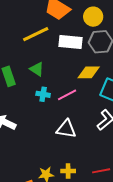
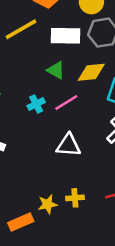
green triangle: (37, 69) -> (56, 70), moved
cyan cross: (43, 94) -> (36, 104), turned -32

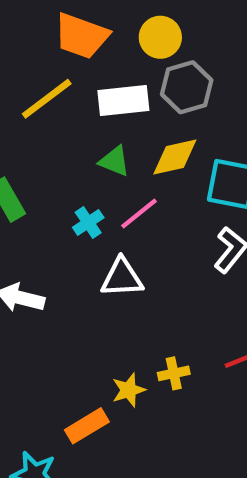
white triangle: (68, 145) -> (122, 278), moved

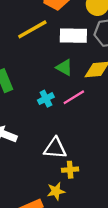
white triangle: (122, 278) -> (55, 148), moved
yellow cross: (174, 373) -> (70, 170), moved

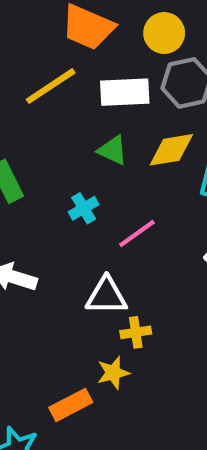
pink line: (74, 97) -> (137, 234), moved

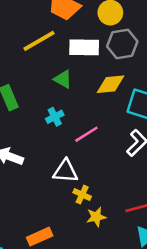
green triangle: (113, 150) -> (63, 79), moved
yellow cross: (136, 332) -> (82, 195), turned 30
yellow star: (113, 373) -> (96, 217), moved

